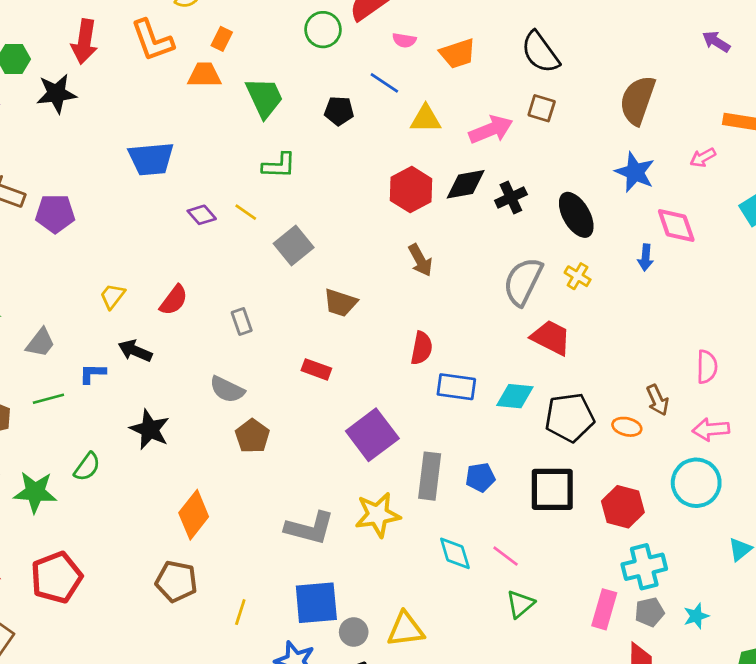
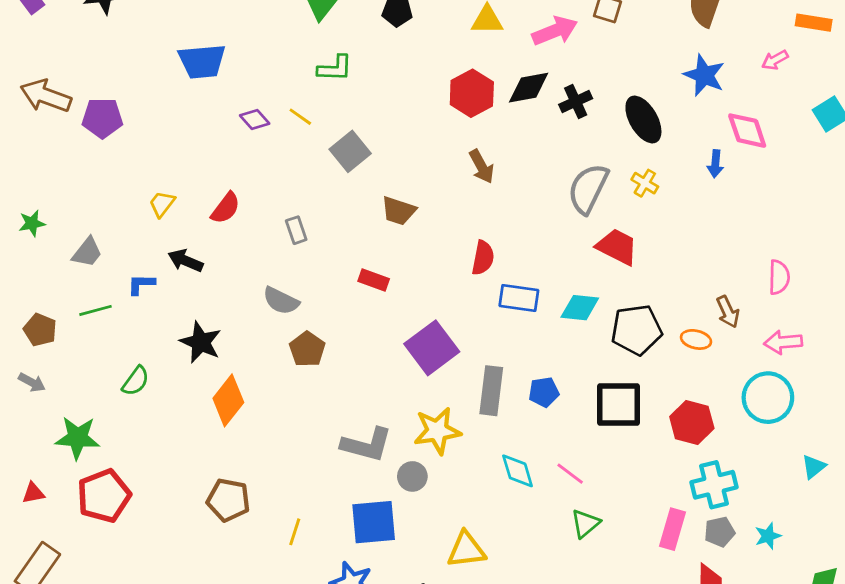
green star: (35, 492) -> (78, 438), moved
orange diamond: (194, 515) -> (228, 400), moved
gray circle: (354, 632) -> (412, 476), moved

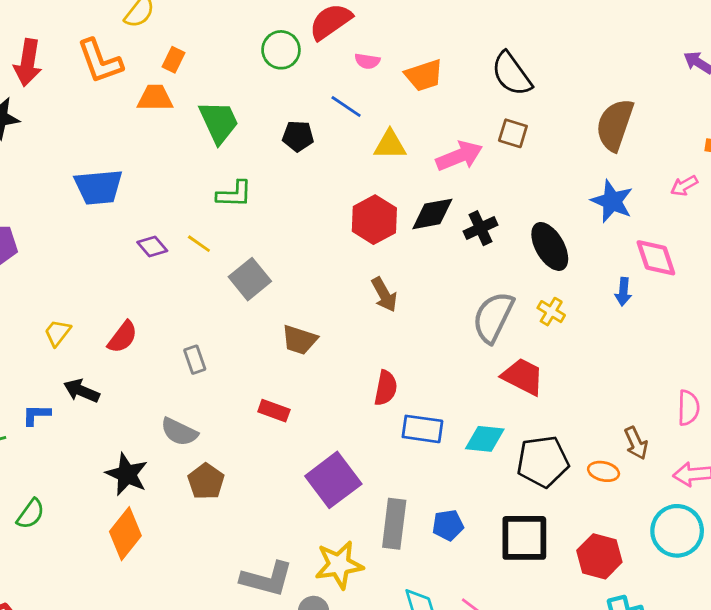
black star: (201, 342) -> (127, 474), moved

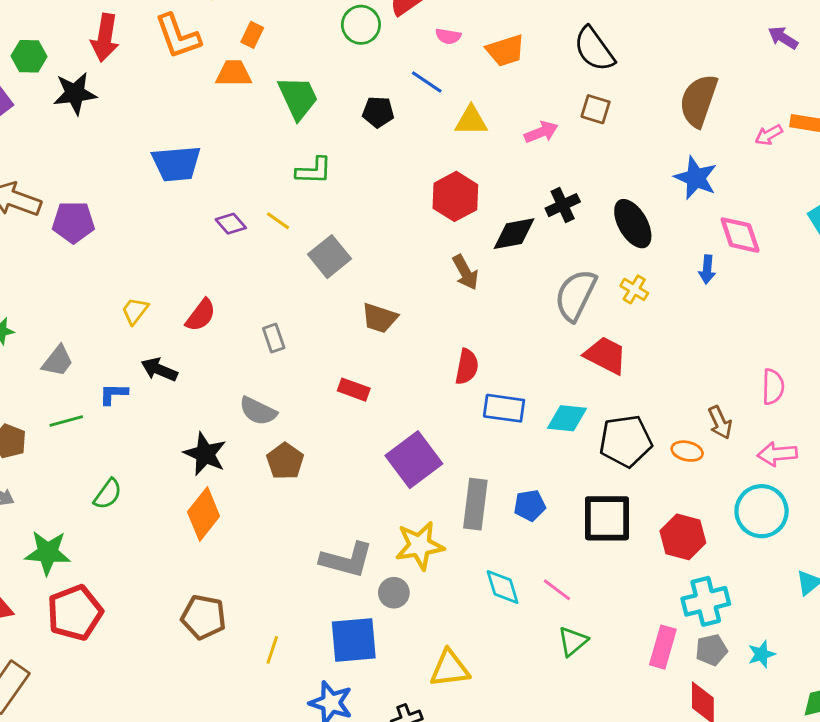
pink arrow: (459, 156) -> (541, 132), size x0.7
pink arrow: (684, 186) -> (769, 135), moved
black diamond: (432, 214) -> (514, 234), moved

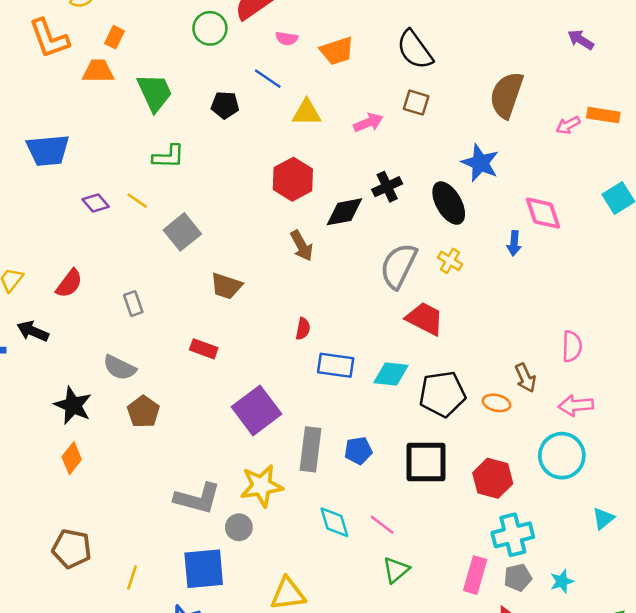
blue star: (696, 178) -> (480, 163), moved
red semicircle: (467, 367) -> (303, 329), size x0.7
orange diamond: (204, 514) -> (72, 458), size x0.7

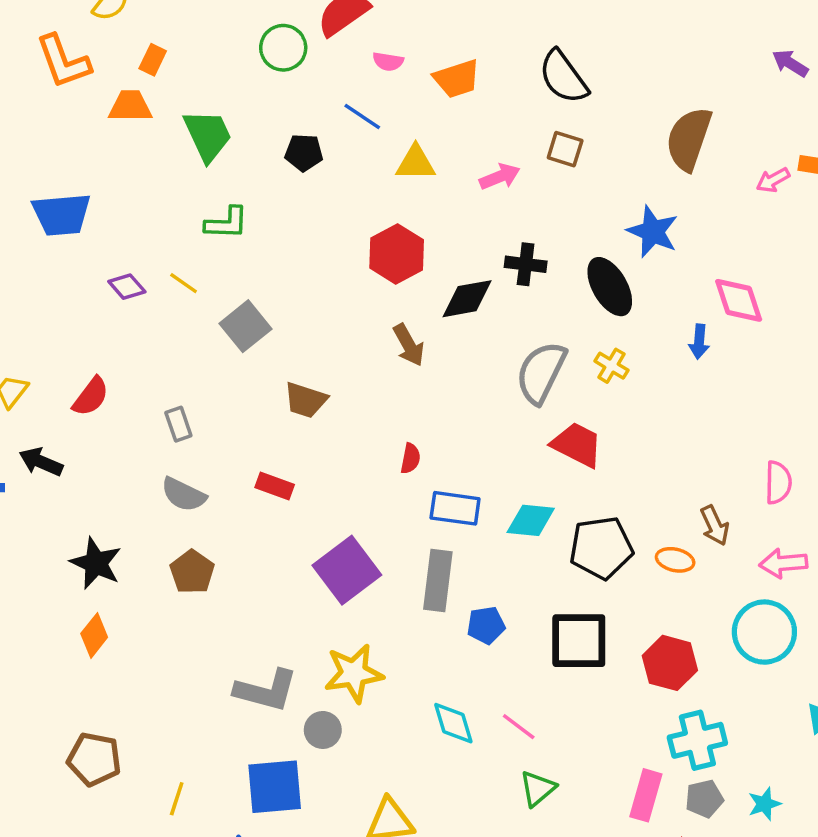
black cross: (387, 187) -> (526, 264), turned 32
gray semicircle: (119, 368) -> (184, 495), moved
gray rectangle: (310, 449) -> (438, 580), moved

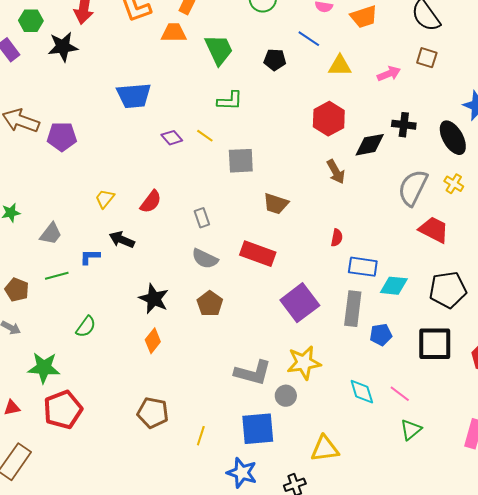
gray square: (245, 326) -> (241, 161), turned 36
red rectangle: (275, 486) -> (258, 254), size x1.6
cyan diamond: (531, 520) -> (394, 286), moved

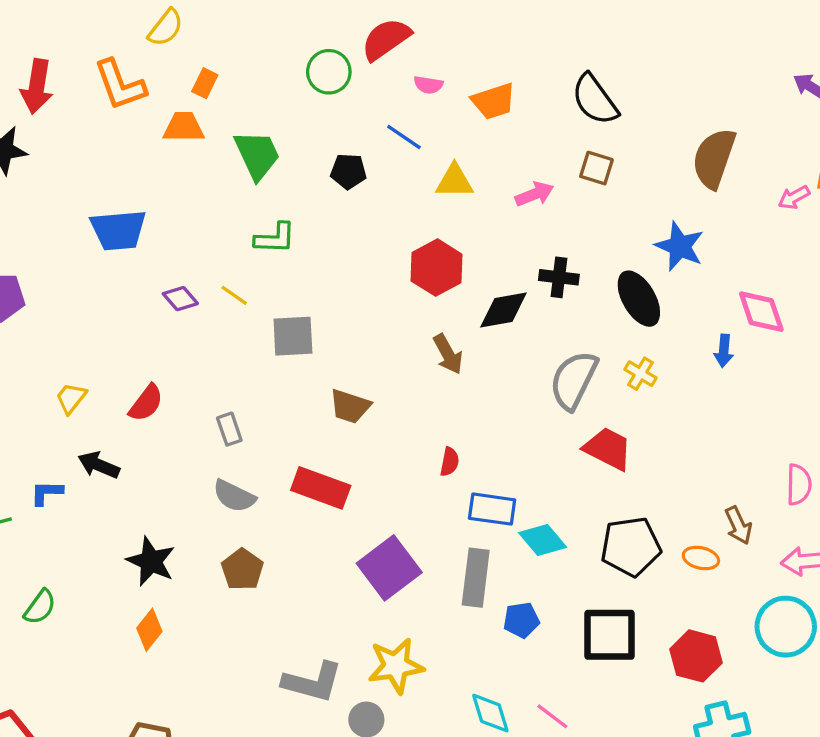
cyan diamond: (394, 286) -> (543, 540), turned 44

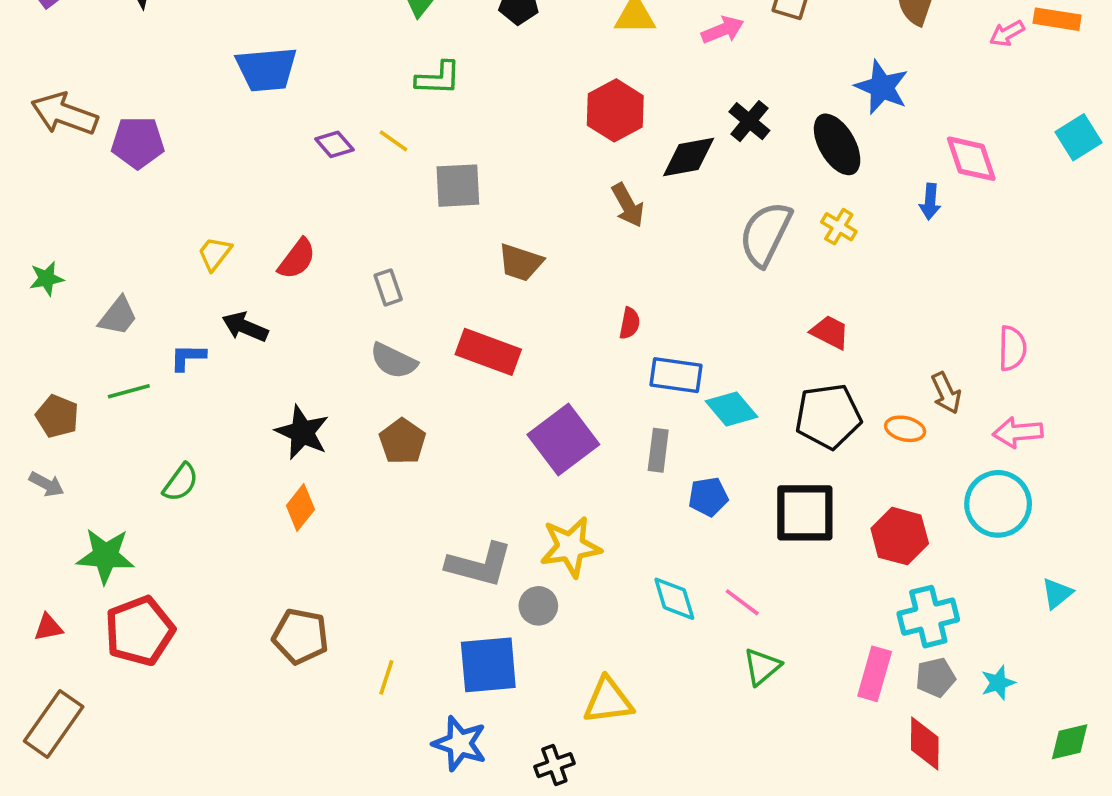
black cross: (559, 277) -> (749, 121), turned 33
red trapezoid: (608, 449) -> (830, 332), moved, size x0.7
gray rectangle: (476, 578) -> (658, 450), size x0.7

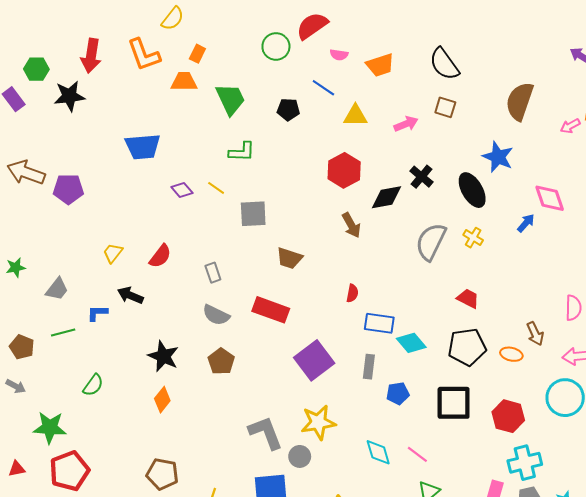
blue arrow: (930, 202) -> (526, 223), turned -144
gray L-shape: (479, 565) -> (266, 433), turned -126

